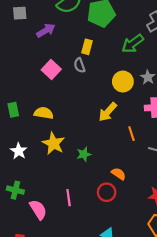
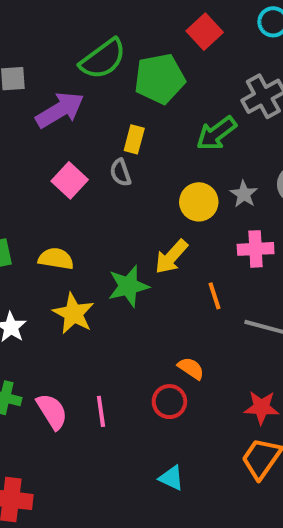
purple arrow: (46, 31) -> (60, 110), size x1.4
green star: (84, 154) -> (128, 286), moved, size x1.5
pink semicircle: (38, 210) -> (52, 411), moved

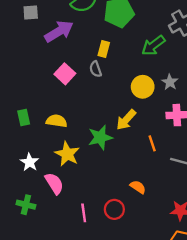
red circle: (169, 402) -> (114, 209), moved
pink semicircle: (52, 411) -> (54, 183), moved

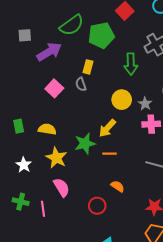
green arrow: (153, 46) -> (131, 64), turned -55
gray star: (170, 82) -> (145, 104), moved
orange line: (152, 143) -> (109, 154), moved, turned -72
pink semicircle: (54, 183) -> (61, 187), moved
pink line: (84, 213) -> (43, 209), moved

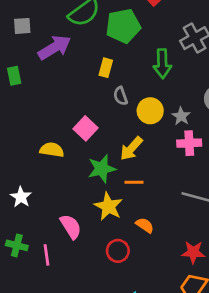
gray semicircle: (81, 84) -> (121, 96), moved
pink square: (54, 88) -> (86, 128), moved
green rectangle: (19, 126) -> (14, 76), moved
yellow star: (56, 158) -> (108, 206), moved

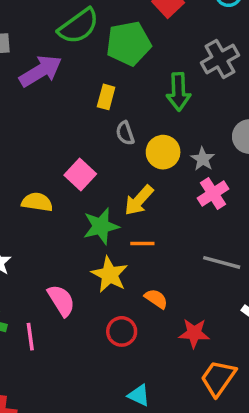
pink cross: (189, 143) -> (213, 193), turned -30
red star: (193, 252) -> (194, 333), moved

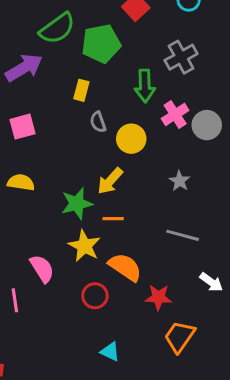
gray star: (203, 159) -> (180, 181), moved
pink square: (80, 175) -> (22, 127), moved, turned 32
pink cross: (213, 193) -> (175, 114), moved
orange semicircle: (156, 299) -> (125, 267), size x1.6

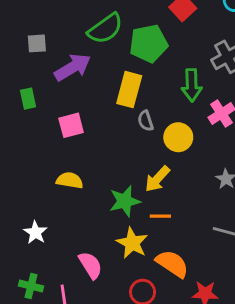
yellow rectangle: (81, 90) -> (129, 90), size x1.6

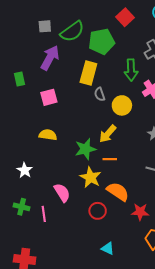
gray square: (37, 43) -> (45, 26), moved
purple arrow: (73, 67) -> (50, 58), turned -30

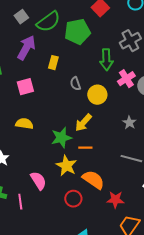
gray square: (45, 26) -> (21, 17), turned -32
yellow rectangle: (88, 73) -> (53, 63), moved, size x0.6

